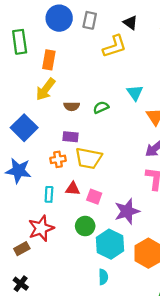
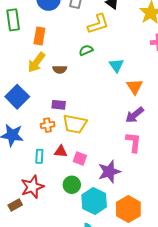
brown semicircle: (72, 106) -> (60, 69), moved
green semicircle: (101, 107) -> (86, 50), moved

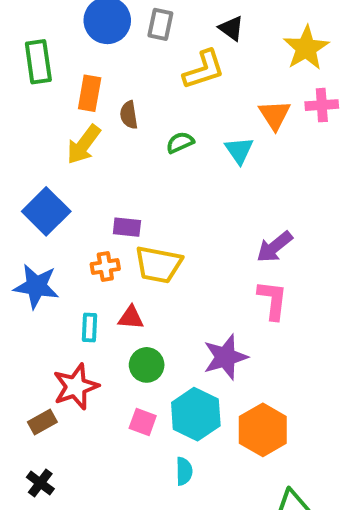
green semicircle: (86, 50) -> (180, 142), moved
brown semicircle: (60, 69) -> (129, 115), moved, turned 80
orange triangle: (135, 87) -> (275, 115), moved
pink square: (80, 158) -> (143, 422), moved
green circle: (72, 185) -> (147, 365), moved

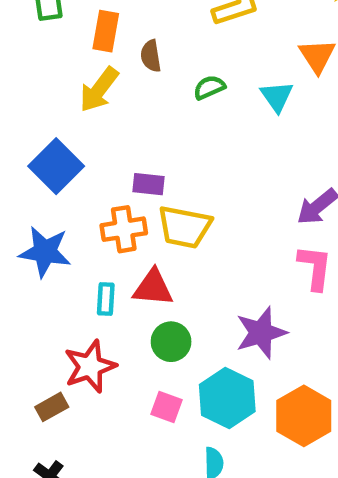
orange cross: (105, 266) -> (124, 229), size x1.4
red triangle: (131, 318) -> (153, 288), size x1.4

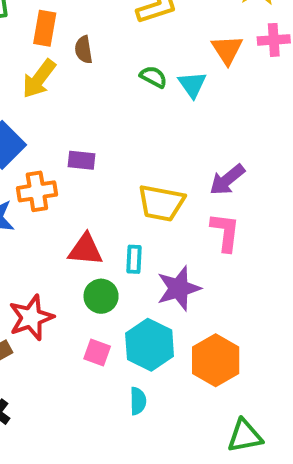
green semicircle: (209, 87) -> (153, 77), moved, turned 52
yellow trapezoid: (185, 227) -> (161, 203), moved
orange cross: (124, 229) -> (37, 191), moved
cyan rectangle: (106, 299) -> (134, 259), moved

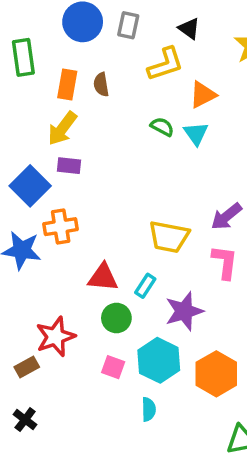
brown semicircle: (84, 50) -> (101, 84), moved
orange triangle: (227, 50) -> (203, 95), moved, turned 36
purple rectangle: (82, 160) -> (69, 166), moved
cyan rectangle: (134, 259) -> (145, 286), turned 30

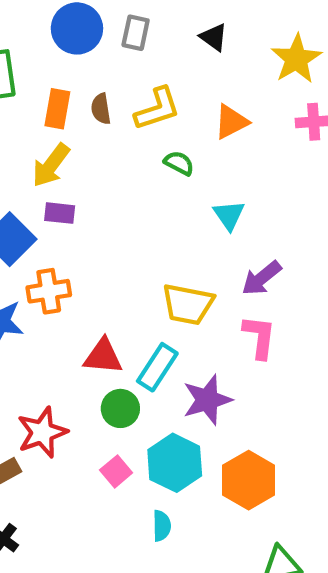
yellow L-shape: (166, 64) -> (157, 109), moved
cyan triangle: (196, 134) -> (229, 215), moved
cyan rectangle: (145, 286) -> (157, 367), size x1.5
pink square: (113, 367) -> (116, 471), turned 30

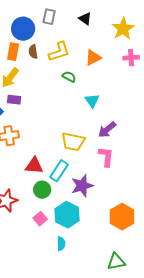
blue circle: (77, 28) -> (23, 29), moved
orange hexagon: (249, 480) -> (122, 217), moved

